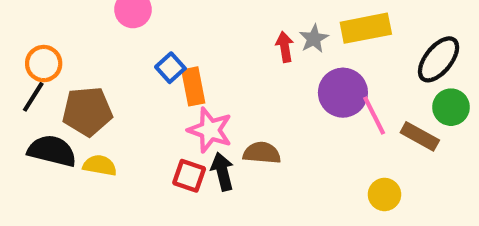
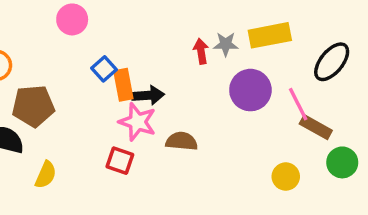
gray star: (314, 39) -> (226, 44), turned 30
green circle: (451, 107) -> (342, 162), moved
pink line: (374, 115) -> (298, 104), moved
yellow semicircle: (100, 165) -> (46, 175), moved, turned 104
black arrow: (222, 172) -> (148, 95), moved, turned 100

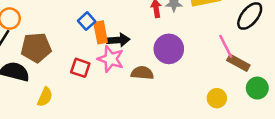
purple circle: (250, 90) -> (169, 49), moved
red square: (120, 161) -> (80, 68), moved

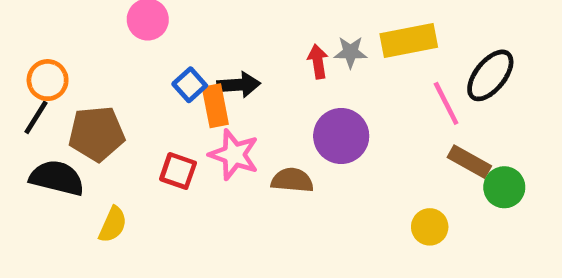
black arrow: (118, 40) -> (239, 85), moved
pink line: (226, 46) -> (446, 103), moved
green circle: (257, 88) -> (504, 187), moved

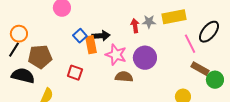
pink star: (234, 155) -> (116, 55), moved

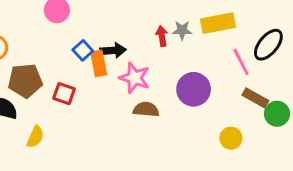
purple circle: (145, 58) -> (194, 89), moved
red square: (75, 73) -> (64, 94), moved

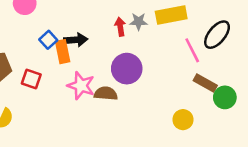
pink star: (135, 78) -> (81, 86), moved
purple circle: (194, 89) -> (127, 69), moved

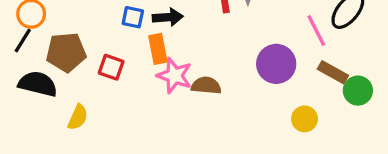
blue square: (48, 40) -> (133, 17), turned -36
orange rectangle: (63, 52) -> (158, 49), moved
purple circle: (127, 69) -> (276, 64), moved

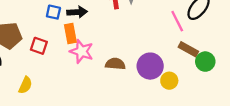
purple circle: (276, 64) -> (150, 66), moved
brown semicircle: (206, 86) -> (115, 64), moved
yellow semicircle: (78, 117) -> (25, 85), moved

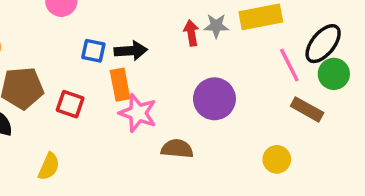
green circle: (205, 62) -> (334, 74), moved
brown semicircle: (115, 64) -> (177, 149), moved
purple circle: (150, 66) -> (214, 99), moved

